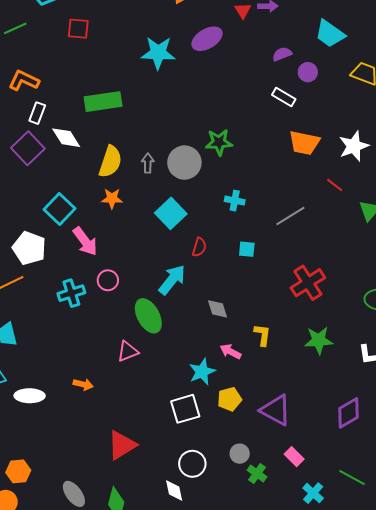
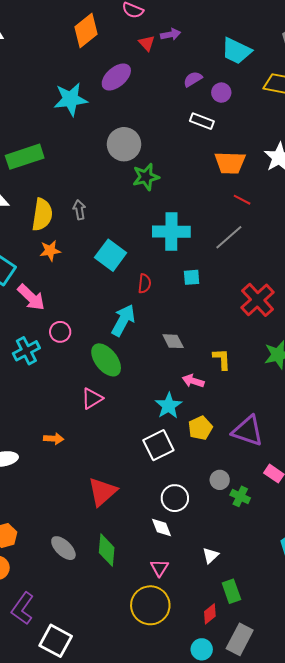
gray circle: (184, 163) -> (124, 144), moved
red line: (335, 185) -> (242, 200), moved
cyan cross: (235, 201) -> (171, 232), size x1.8

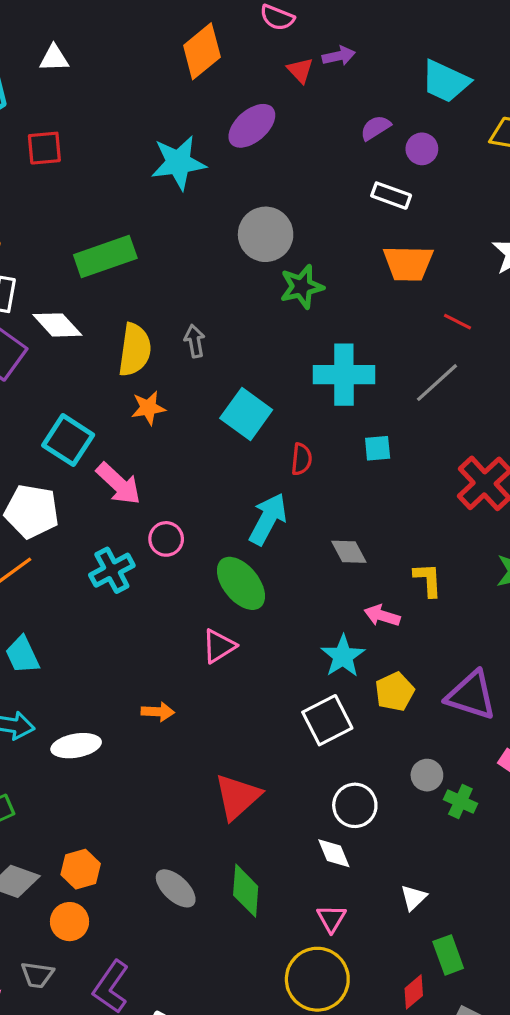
orange trapezoid: (230, 163) -> (408, 263), moved

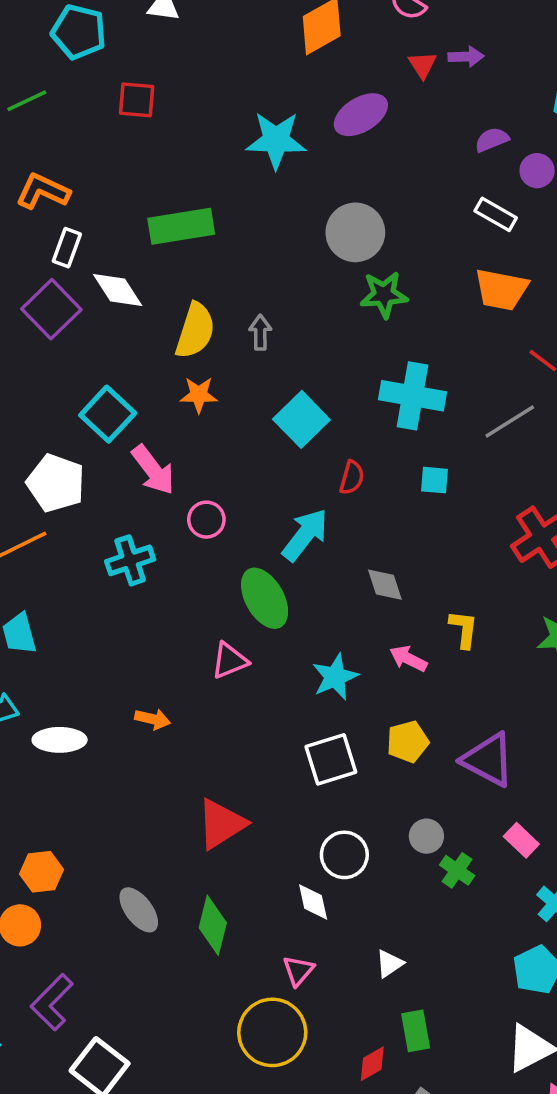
pink circle: (166, 539) -> (206, 520), moved
cyan star: (343, 656) -> (335, 677), moved

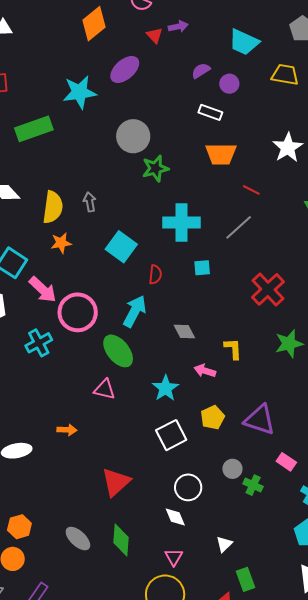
green rectangle: (181, 226) -> (34, 129), moved
pink circle: (206, 520) -> (78, 312), size x1.8
pink triangle: (229, 661) -> (104, 389), turned 45

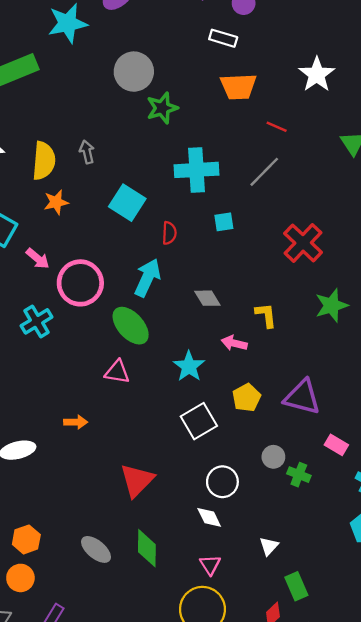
pink arrow: (43, 290) -> (38, 259), size x0.7

